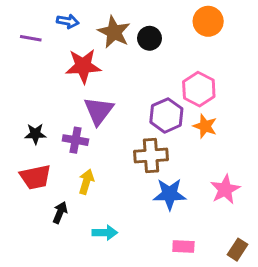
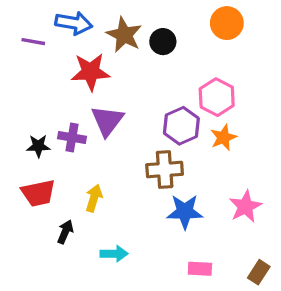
blue arrow: (68, 21) -> (74, 23), size x1.5
orange star: (205, 126) -> (223, 138), turned 30
purple cross: (75, 140) -> (72, 138), moved

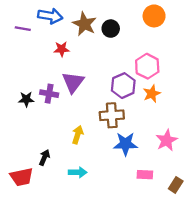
red star: (90, 72) -> (62, 49), size x0.6
red trapezoid: (38, 193) -> (22, 177), moved
yellow arrow: (94, 198) -> (78, 135), moved
pink rectangle: (200, 269) -> (145, 175), moved

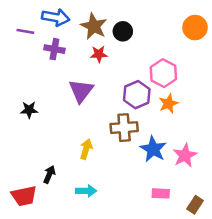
orange circle: (154, 16) -> (195, 28), moved
red star: (62, 49) -> (99, 54), moved
purple cross: (49, 94) -> (54, 49), moved
blue star: (126, 144) -> (153, 149), moved, turned 30

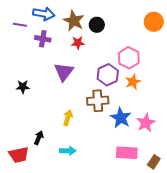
pink rectangle: (161, 193) -> (127, 153), size x1.5

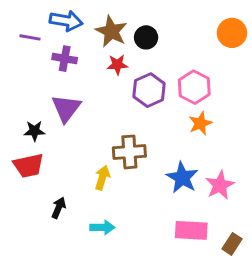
purple triangle: (64, 72) -> (66, 108), moved
purple hexagon: (108, 75) -> (149, 90), moved
brown cross: (98, 101) -> (129, 152), moved
red trapezoid: (19, 155) -> (28, 166), moved

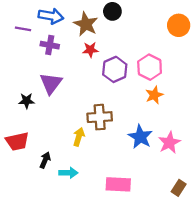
black circle: (146, 37) -> (112, 11), moved
red trapezoid: (28, 166) -> (17, 141), moved
cyan arrow: (102, 227) -> (68, 173), moved
pink rectangle: (191, 230) -> (118, 184), moved

